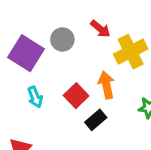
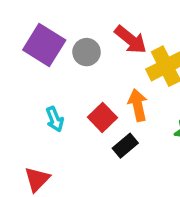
red arrow: (100, 29) -> (131, 40), size x1.4
purple square: (26, 53) -> (44, 45), moved

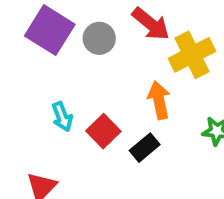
red square: (102, 117) -> (103, 131), moved

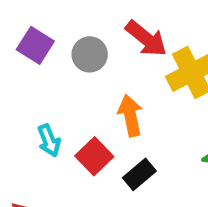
purple square: (50, 30) -> (35, 45), size x0.7
orange arrow: (159, 100) -> (130, 115), moved

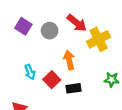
black rectangle: (139, 174) -> (74, 88), turned 32

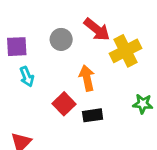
purple square: (23, 26) -> (17, 47), moved, turned -35
cyan arrow: (30, 72) -> (27, 77), moved

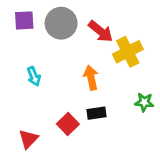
gray circle: (61, 39) -> (61, 23), moved, size x1.5
purple square: (17, 47) -> (24, 20), moved
red square: (64, 104) -> (68, 124), moved

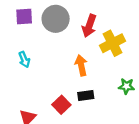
red arrow: (101, 31) -> (89, 26), turned 70
cyan arrow: (34, 76) -> (24, 59), moved

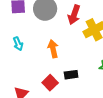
orange arrow: (81, 65) -> (53, 49), moved

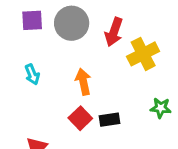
red square: (50, 83) -> (80, 118), moved

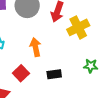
red square: (80, 118) -> (21, 73), moved

